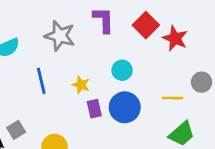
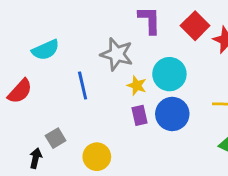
gray star: (60, 36) -> (117, 54), moved
cyan circle: (122, 70) -> (169, 74), size x1.5
yellow star: (81, 85) -> (137, 85), moved

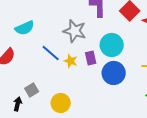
blue line: (83, 85) -> (51, 53), turned -36
yellow star: (137, 85) -> (71, 61), moved
purple rectangle: (140, 115) -> (91, 58), moved

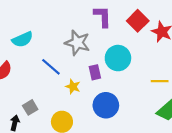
yellow star: (71, 61) -> (73, 87), moved
blue circle: (114, 73) -> (106, 105), moved

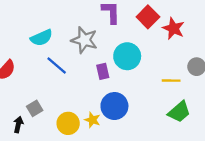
cyan semicircle: (22, 39) -> (41, 38), moved
yellow star: (73, 87) -> (92, 120), moved

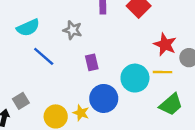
red star: (173, 28) -> (165, 44), moved
gray star: (84, 40) -> (73, 30), size x0.7
cyan circle: (127, 56) -> (135, 78), moved

